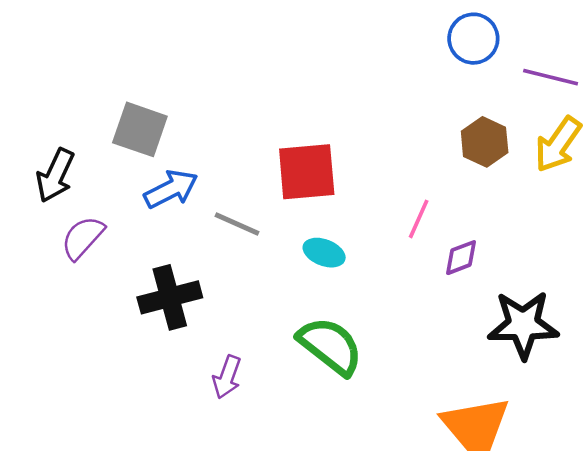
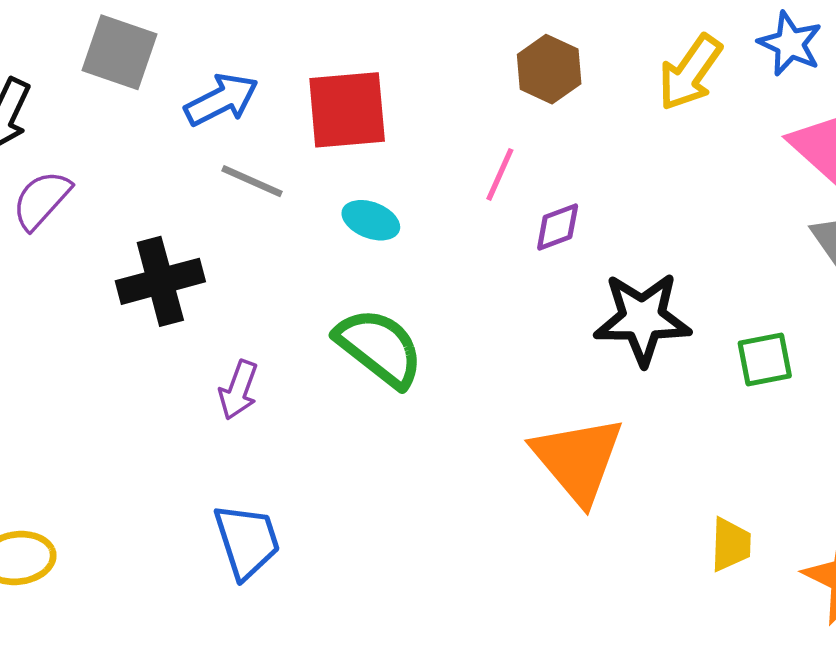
brown hexagon: (485, 142) -> (549, 69), moved
blue arrow: (171, 189) -> (221, 100), moved

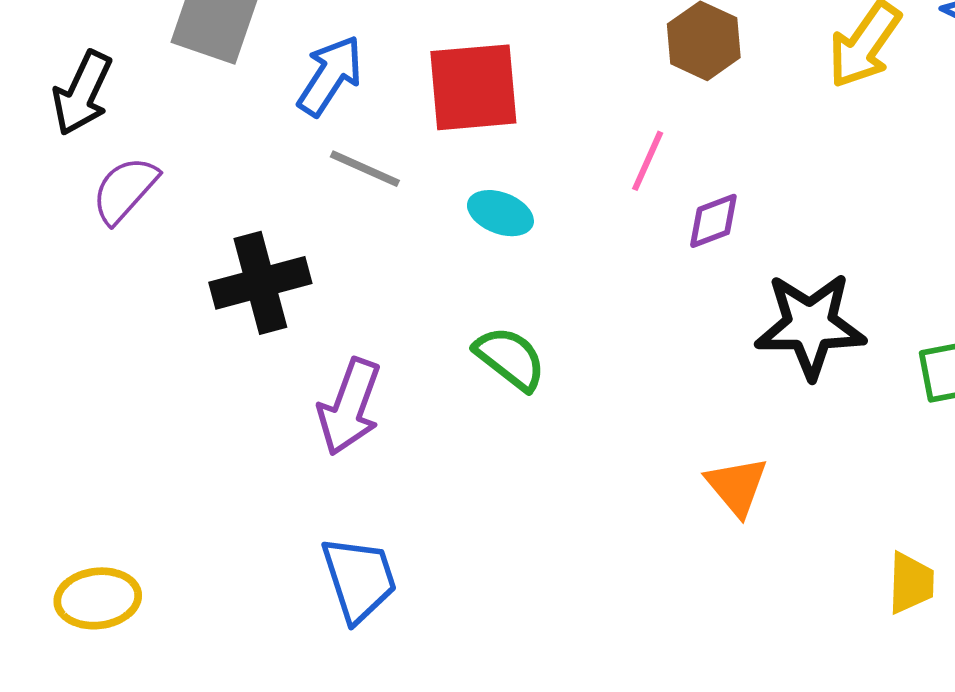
blue arrow: (221, 100) -> (330, 76), turned -30
green semicircle: (379, 348) -> (510, 358), size x0.7
purple arrow: (238, 390) -> (349, 407), size x1.4
orange triangle: (578, 460) -> (737, 486), size x0.6

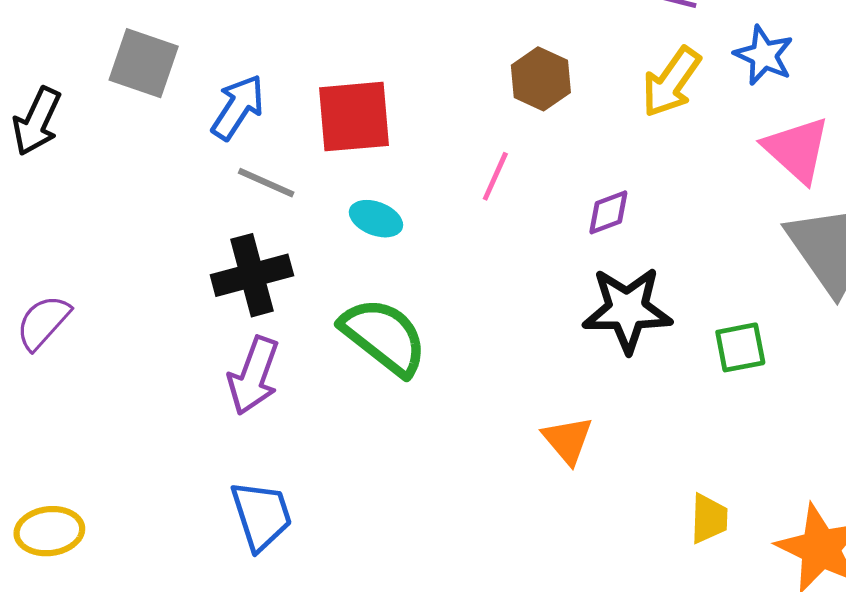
purple semicircle: (125, 190) -> (43, 322), moved
purple diamond: (713, 221) -> (608, 212), moved
black cross: (260, 283) -> (252, 275), moved
green semicircle: (510, 358) -> (384, 336), size x1.5

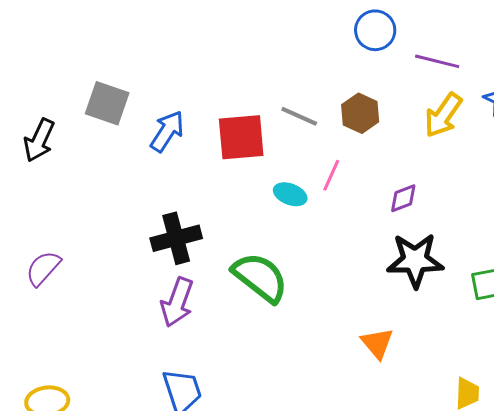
gray line: (266, 183) -> (299, 116), moved
cyan ellipse: (376, 219) -> (290, 194), moved

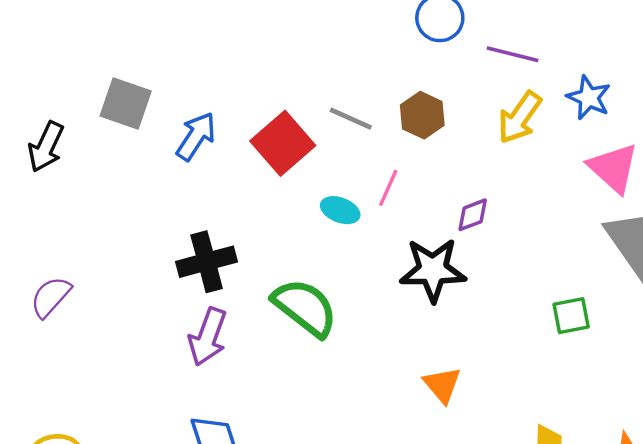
red square: (241, 137) -> (283, 143), turned -36
black star: (415, 260) -> (433, 270), moved

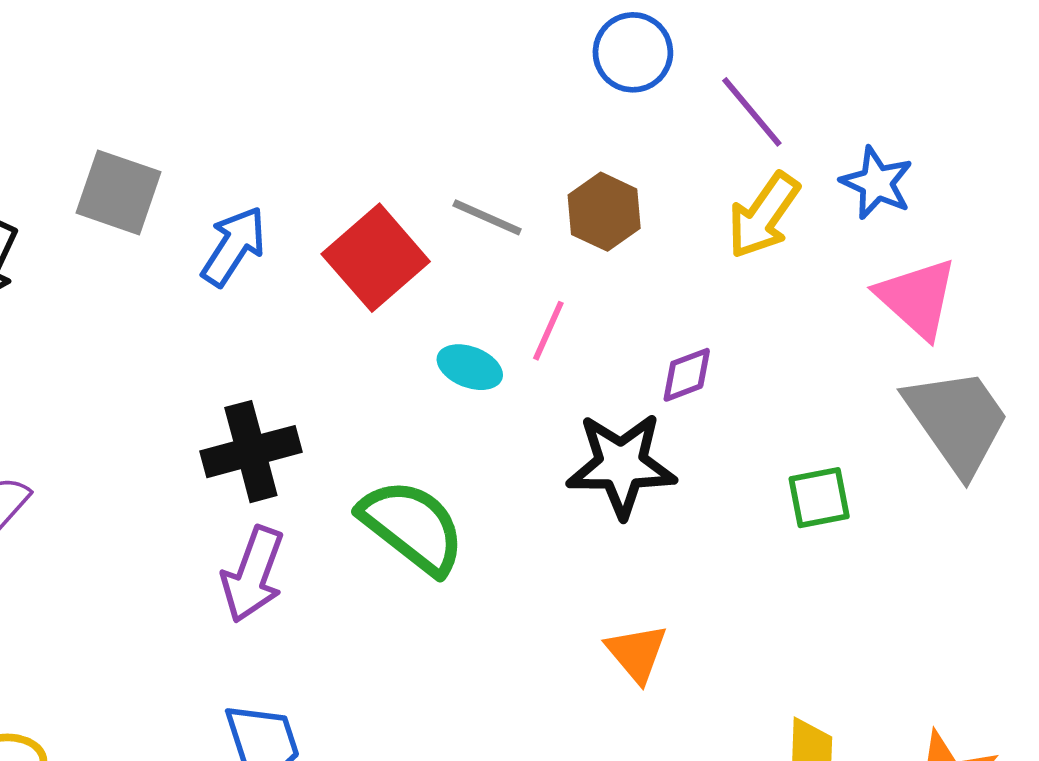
purple line: (513, 54) -> (752, 112), turned 36
green square: (571, 316) -> (819, 498), moved

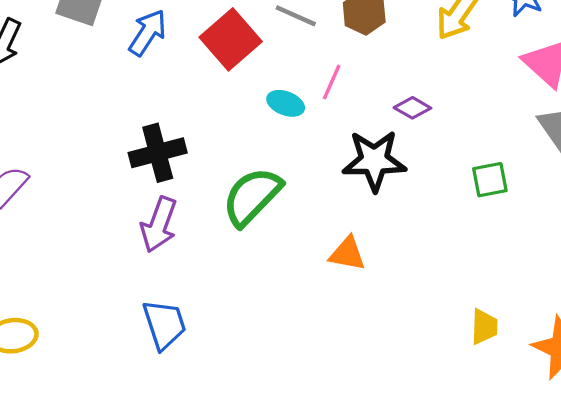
purple diamond: (687, 375) -> (412, 108), turned 51
green semicircle: (412, 526) -> (252, 197), turned -84
orange triangle: (637, 653) -> (347, 254), moved, turned -39

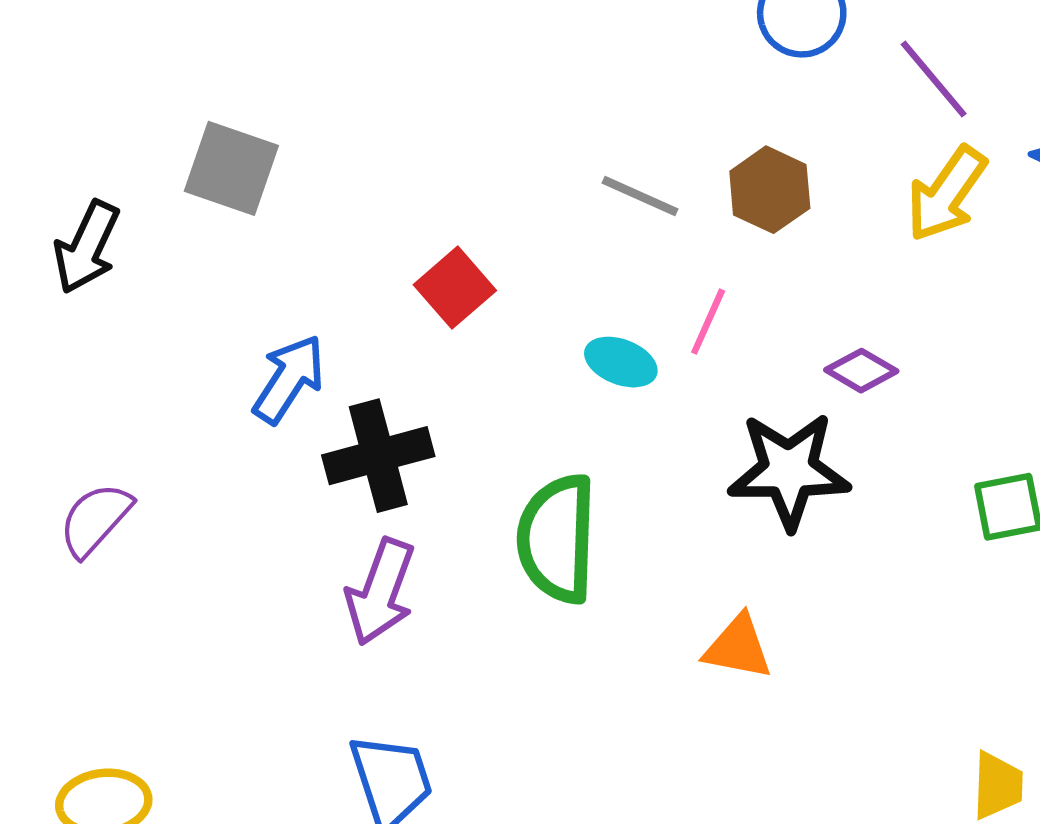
blue arrow: (148, 33) -> (289, 379), moved
red square: (231, 39) -> (455, 288), moved, size x0.7
green semicircle: (252, 197) -> (557, 539), turned -42

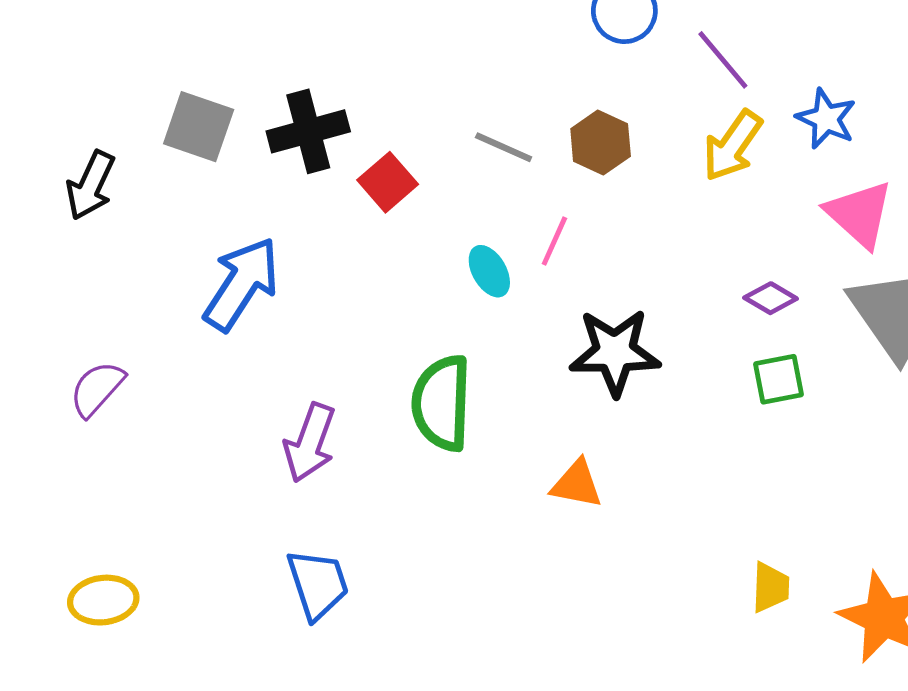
red square: (455, 288) -> (388, 182), moved
cyan ellipse: (621, 362) -> (489, 271), turned 39
purple diamond: (861, 371) -> (771, 298), moved
blue arrow: (289, 379) -> (241, 284), size x1.4
black cross: (378, 456) -> (308, 131), moved

